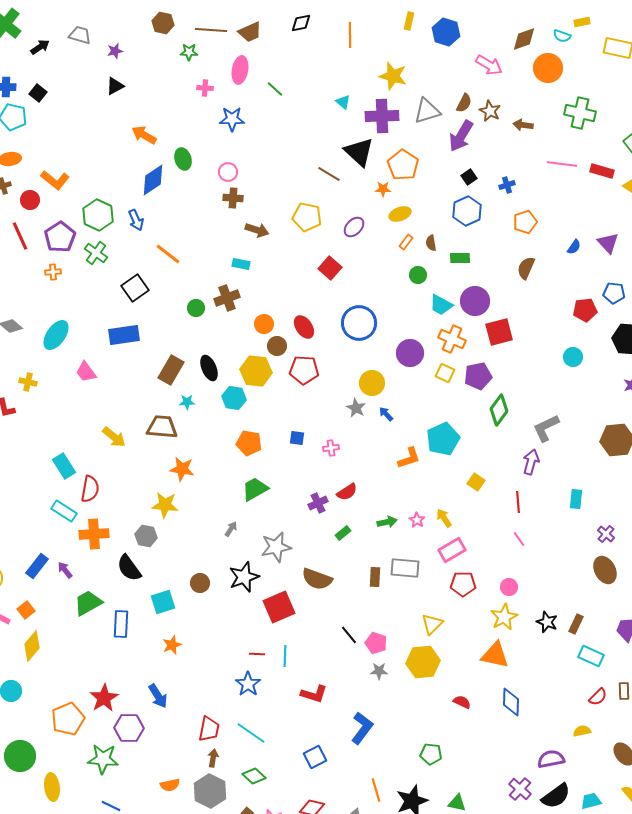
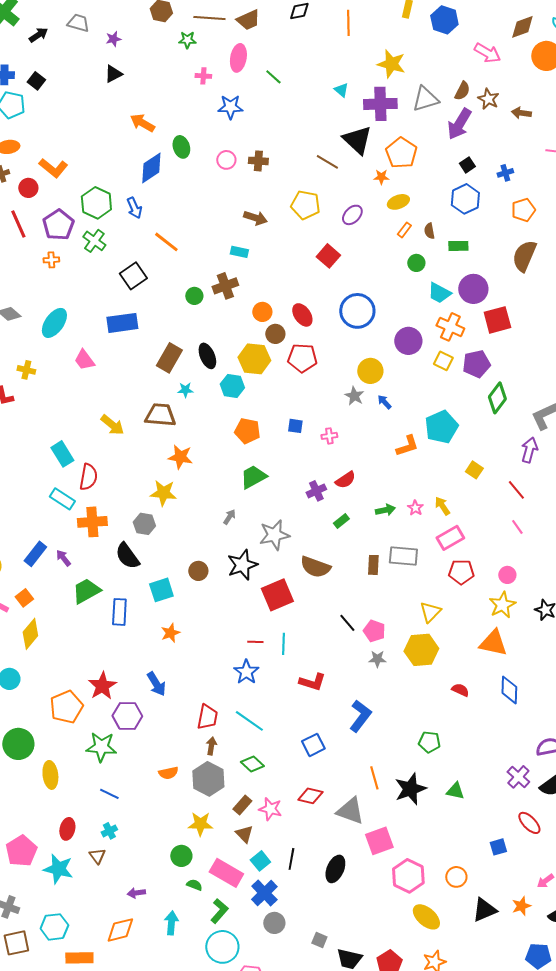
brown cross: (233, 198) -> (258, 161), moved
brown semicircle: (526, 268) -> (524, 256), size x1.4
red line: (518, 502) -> (516, 490), turned -35

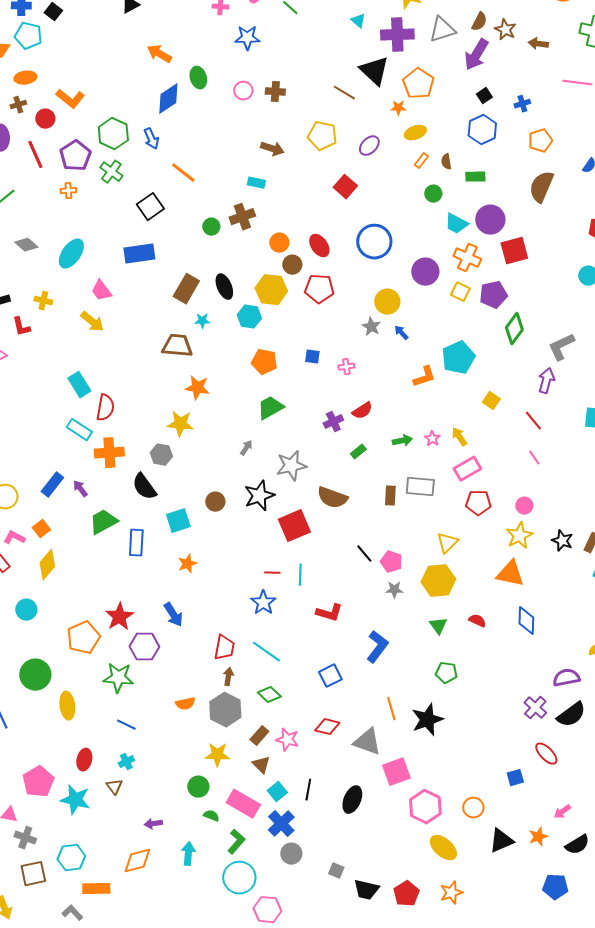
yellow arrow: (112, 425) -> (92, 322), moved
green triangle: (455, 791) -> (438, 626), moved, turned 42

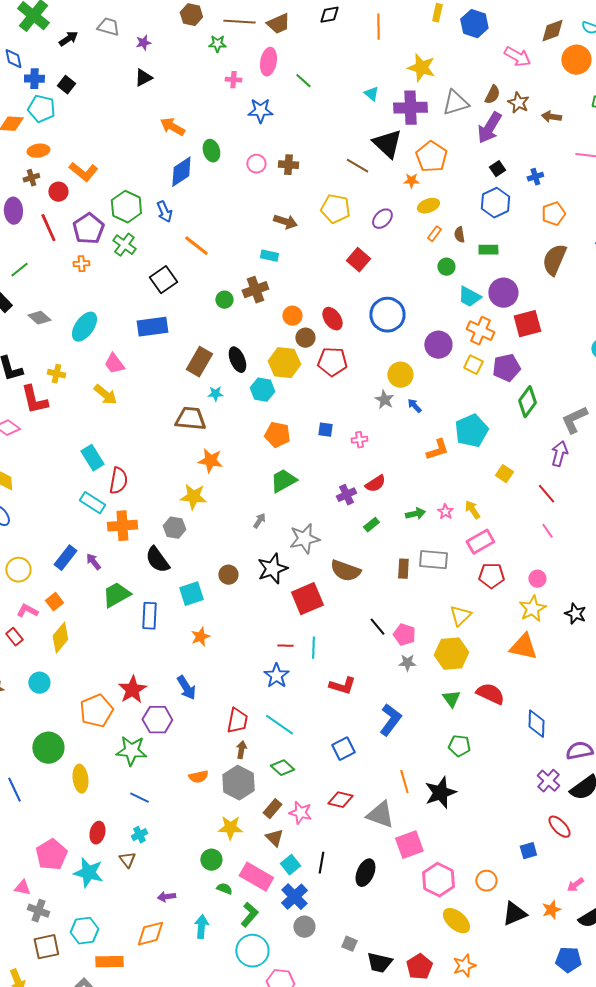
red L-shape: (21, 327) -> (34, 400), size x1.5
red semicircle: (477, 621) -> (490, 694), size x1.6
blue diamond: (526, 621) -> (536, 724), moved

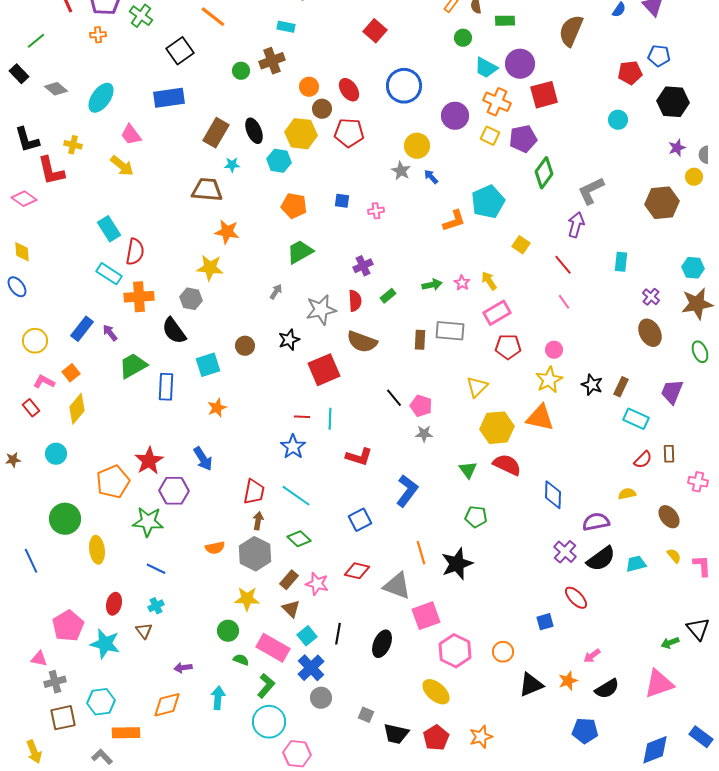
red semicircle: (375, 484) -> (355, 301), moved, turned -60
black star: (272, 569) -> (289, 340), size x0.7
yellow hexagon: (451, 654) -> (497, 428), moved
gray cross: (38, 911) -> (55, 682), turned -35
yellow ellipse: (456, 921) -> (436, 692), moved

